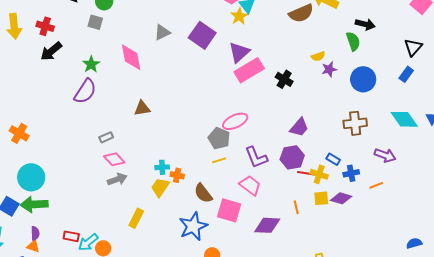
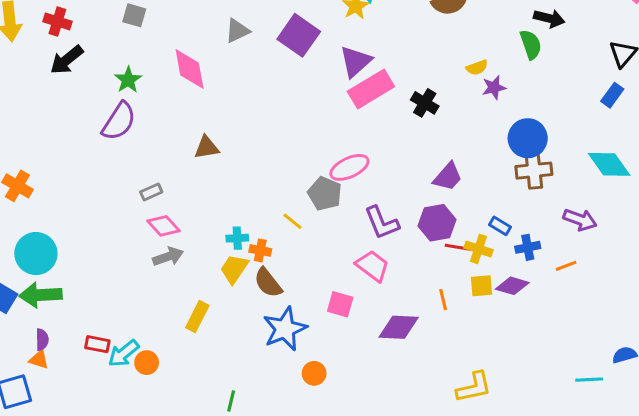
blue circle: (363, 79) -> (528, 138), moved
yellow line: (219, 160) -> (293, 221), moved, turned 56
brown semicircle: (203, 193) -> (268, 283), moved
pink square: (229, 210) -> (340, 304), size x0.7

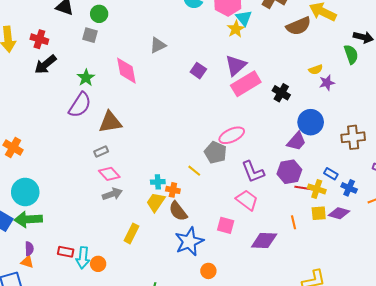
purple square: (299, 35) -> (198, 71), moved, size x0.6
blue circle: (528, 138) -> (311, 122), moved
brown triangle: (207, 147) -> (110, 122), moved, size x1.4
blue cross: (528, 247) -> (349, 188), turned 35
cyan arrow: (124, 353) -> (83, 258), turned -45

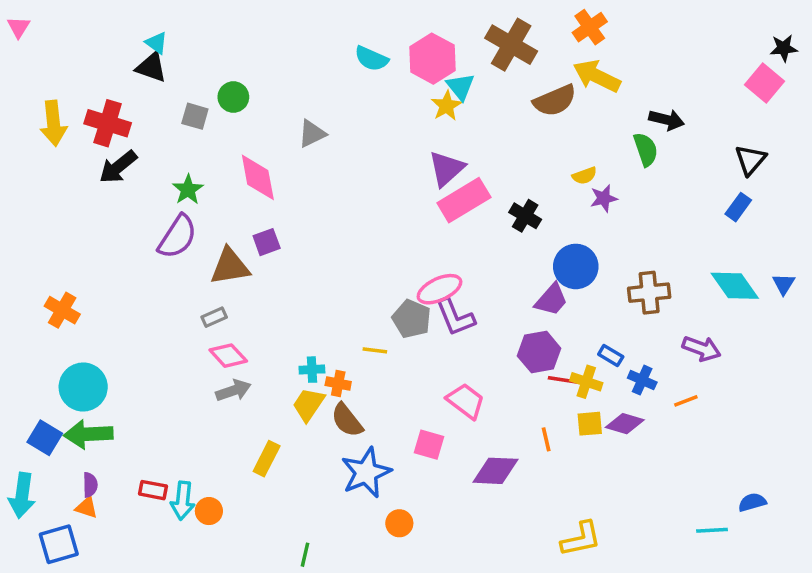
green circle: (99, 14) -> (233, 97), moved
red cross: (39, 39) -> (108, 123), size x1.4
purple square: (198, 71) -> (267, 242), moved, turned 35
yellow line: (194, 171) -> (375, 350), turned -32
purple L-shape: (253, 172) -> (455, 317), moved

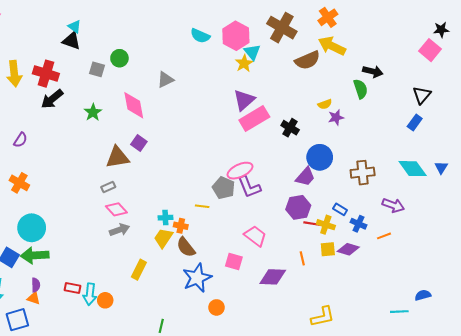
purple semicircle: (177, 237) -> (20, 140), moved, size x0.6
purple square: (267, 242) -> (139, 143), turned -35

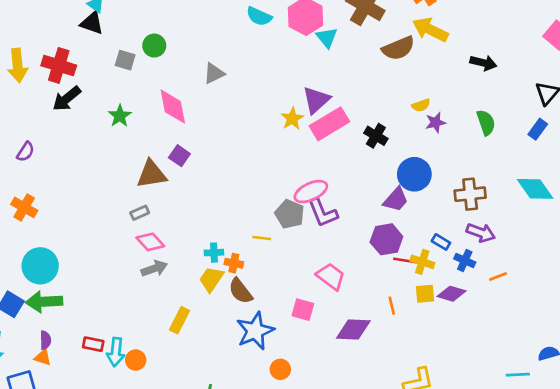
yellow star: (244, 63) -> (292, 119), moved
green semicircle: (361, 89) -> (486, 123), moved
purple arrow: (393, 205) -> (481, 233), moved

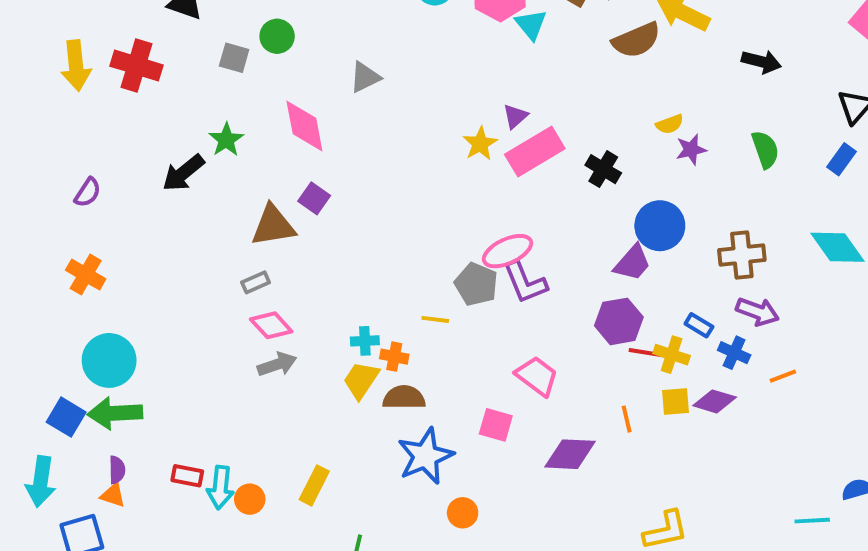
black arrow: (67, 99) -> (183, 173), moved
purple triangle: (316, 100) -> (515, 116), size x0.6
brown semicircle: (241, 291) -> (404, 398), turned 128
yellow rectangle: (179, 320) -> (314, 485), moved

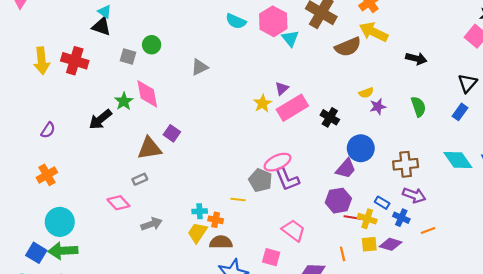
pink diamond: (304, 126) -> (147, 94), moved
orange cross: (86, 275) -> (47, 175), turned 30
pink diamond: (271, 325) -> (118, 203), moved

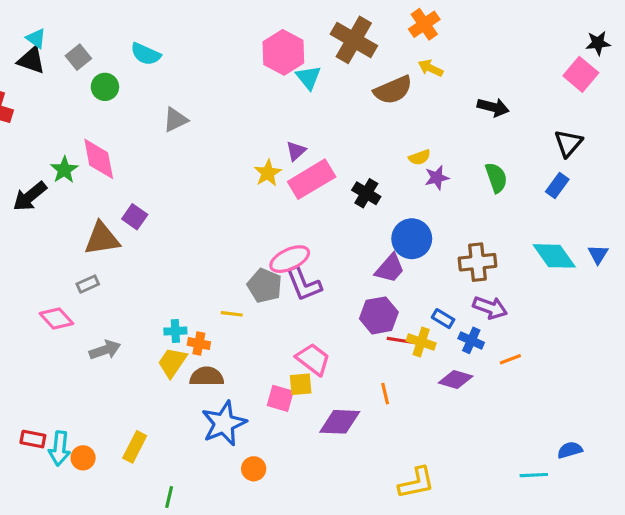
cyan semicircle: (236, 21) -> (146, 54), moved
yellow arrow: (374, 32) -> (431, 68), size x0.6
gray square: (128, 56) -> (78, 57), moved, turned 35
yellow square: (369, 244) -> (301, 384), moved

